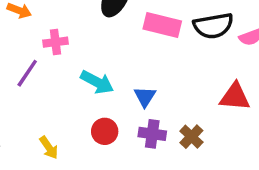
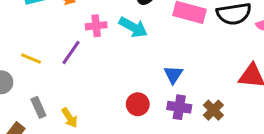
cyan arrow: (97, 82) -> (133, 27), moved
yellow arrow: (49, 148) -> (70, 118), moved

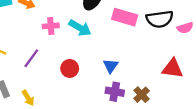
purple line: (71, 53) -> (31, 58), moved
red circle: (138, 104) -> (70, 68), moved

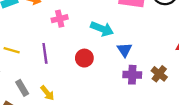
cyan arrow: (80, 28) -> (102, 29), moved
purple line: (31, 58) -> (45, 53), turned -36

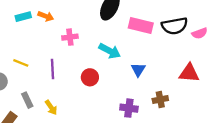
blue triangle: (125, 50) -> (138, 70), moved
brown cross: (159, 74) -> (160, 100), turned 35
purple cross: (132, 75) -> (129, 108), moved

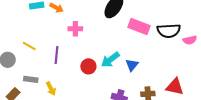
cyan arrow: (110, 51) -> (110, 60), moved, turned 108
red triangle: (189, 73) -> (175, 87), moved
gray rectangle: (27, 100) -> (31, 79), turned -64

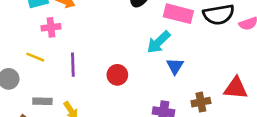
pink cross: (75, 29) -> (51, 27), moved
cyan arrow: (110, 60) -> (159, 42), moved

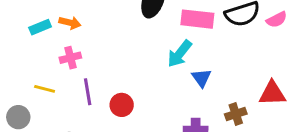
pink cross: (51, 27) -> (70, 58), moved
red circle: (117, 75) -> (122, 105), moved

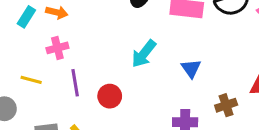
cyan rectangle: (40, 27) -> (26, 17), turned -35
cyan arrow: (180, 54) -> (144, 54), moved

